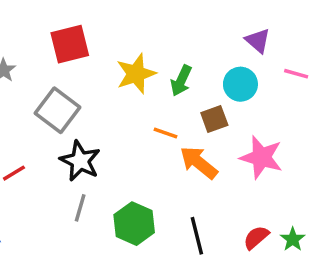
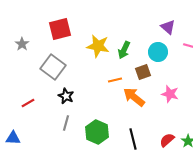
yellow star: (136, 74) -> (98, 46), turned 30
orange line: (166, 133) -> (115, 80), turned -32
pink star: (261, 157) -> (170, 94), size x0.7
black star: (80, 161) -> (66, 96), size x0.7

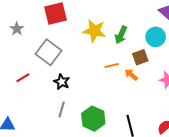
orange arrow: (134, 97) -> (131, 75), moved, size x0.6
red line: (28, 103) -> (23, 78), moved

